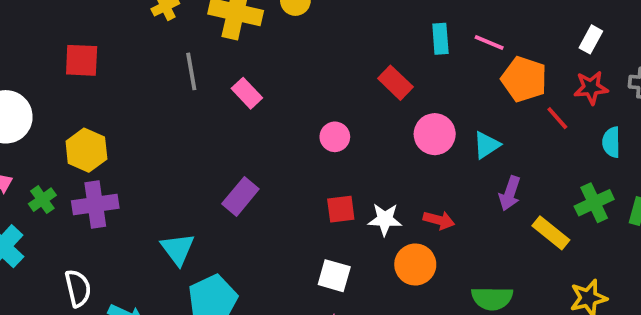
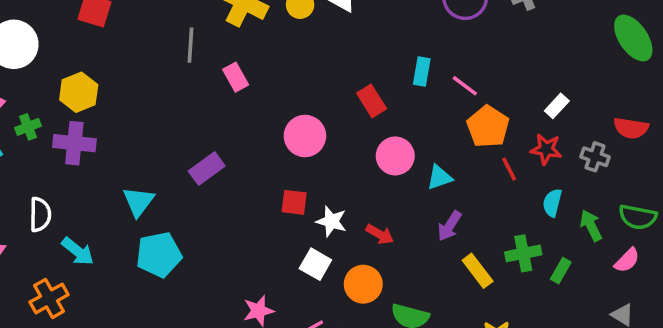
pink circle: (335, 137) -> (305, 136), size x1.5
orange circle: (415, 264) -> (363, 284), moved
white square: (334, 276) -> (315, 264), moved

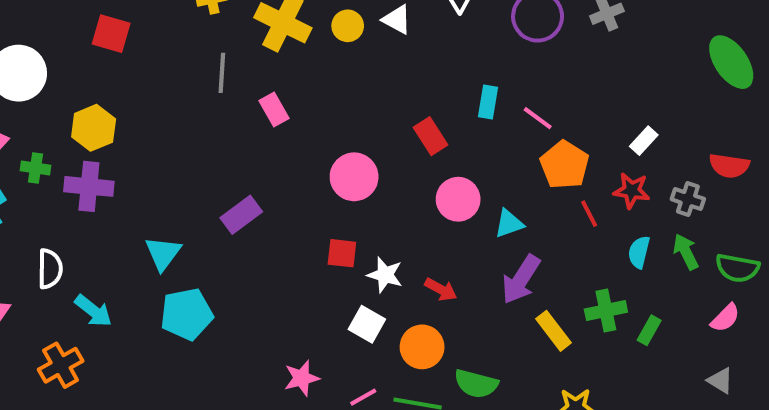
green cross: (28, 127) -> (35, 168), turned 30
green arrow: (591, 225) -> (686, 252), moved
purple arrow: (449, 226) -> (521, 279), size x1.4

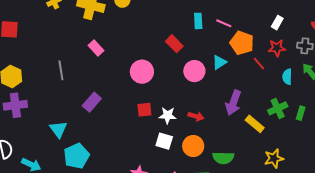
gray line: (222, 73) -> (61, 70), moved
cyan triangle: (509, 224) -> (219, 62), moved

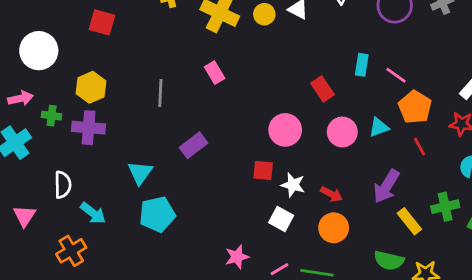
red line: (259, 64) -> (420, 147), moved
pink circle: (142, 72) -> (285, 130), moved
orange circle: (193, 146) -> (334, 228), moved
green semicircle: (223, 158) -> (389, 260), moved

